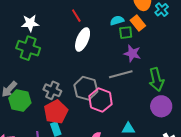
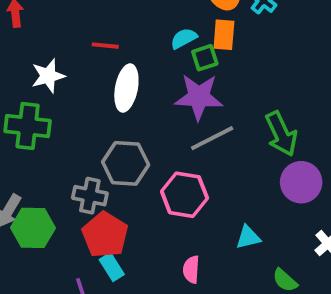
red line: (76, 16) -> (105, 46), turned -40
white star: (30, 23) -> (48, 76), moved
orange rectangle: (138, 23) -> (224, 35), turned 56
purple star: (132, 53) -> (199, 97), moved, size x1.4
gray hexagon: (86, 88) -> (126, 163), moved

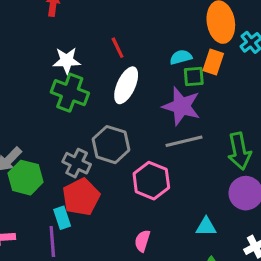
red line: (105, 46) -> (118, 48), turned 45
green cross: (28, 126) -> (70, 93), moved
cyan triangle: (248, 237) -> (206, 227), moved
cyan rectangle: (112, 267) -> (62, 218), moved

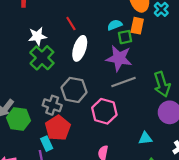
green cross: (70, 93) -> (42, 58), turned 30

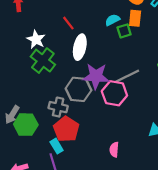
white star: (37, 36) -> (36, 39), turned -30
purple star: (119, 58) -> (96, 76), moved
pink hexagon: (104, 111) -> (114, 93), moved

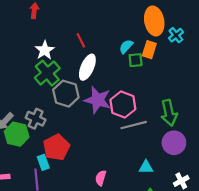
cyan semicircle: (112, 20) -> (126, 46), turned -32
gray line: (127, 76) -> (134, 125), moved
gray hexagon: (78, 89) -> (66, 94), moved
pink hexagon: (114, 93) -> (123, 104), moved
gray cross: (58, 107) -> (36, 119), moved

